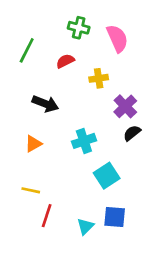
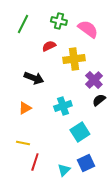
pink semicircle: (117, 38) -> (88, 29), turned -30
green line: (27, 50) -> (23, 24), moved
yellow cross: (99, 78) -> (74, 59), size x1.5
blue square: (115, 217) -> (86, 163), turned -30

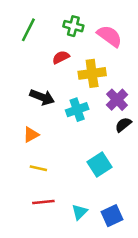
cyan cross: (63, 106) -> (77, 110), moved
yellow line: (23, 143) -> (38, 168), moved
red line: (35, 162) -> (43, 202), turned 66
blue square: (86, 163) -> (112, 216), moved

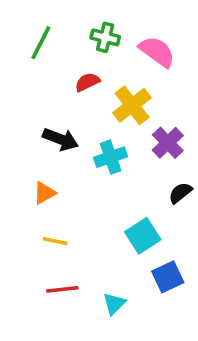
yellow cross: (92, 73) -> (132, 105), turned -30
black semicircle: (123, 125) -> (180, 193), moved
blue square: (112, 216) -> (168, 277), moved

